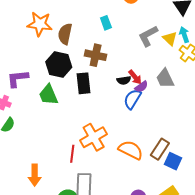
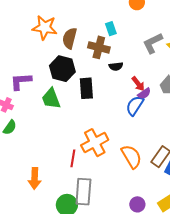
brown cross: (96, 55) -> (99, 47), moved
black semicircle: (124, 80) -> (116, 66), moved
orange semicircle: (131, 150) -> (131, 157), turned 30

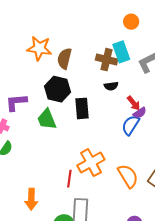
cyan rectangle: (111, 29) -> (121, 52), moved, size x1.5
brown cross: (99, 47) -> (107, 60), moved

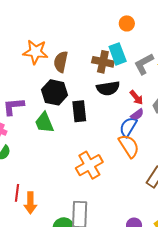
black semicircle: (111, 86) -> (108, 88), size x1.6
red arrow: (134, 103) -> (136, 97), moved
orange semicircle: (128, 176) -> (129, 146), moved
red line: (69, 179) -> (17, 193), moved

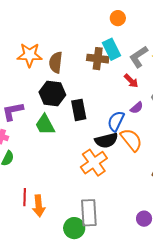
black semicircle: (108, 88) -> (106, 140), moved
red arrow: (136, 97) -> (131, 81), moved
blue semicircle: (128, 127) -> (116, 121), moved

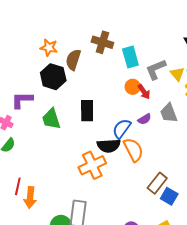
orange circle: (118, 18) -> (133, 87), moved
orange star: (30, 55) -> (49, 48), size x0.7
brown cross: (98, 59) -> (102, 42), moved
black hexagon: (52, 93) -> (53, 77), moved

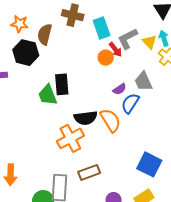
red arrow: (144, 92) -> (115, 49), moved
green trapezoid: (51, 119) -> (48, 95), moved
blue semicircle: (122, 129) -> (130, 103), moved
brown rectangle: (157, 183) -> (89, 172), moved, turned 35
blue square: (169, 196) -> (149, 164), size x1.4

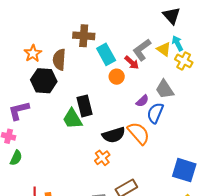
orange star: (20, 24) -> (33, 53), turned -30
cyan rectangle: (102, 28) -> (106, 54), moved
orange circle: (106, 58) -> (117, 77), moved
orange cross: (70, 138) -> (102, 158), size x0.6

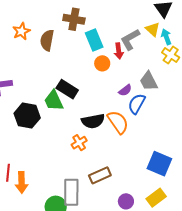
yellow triangle: (164, 49) -> (153, 29), moved
red arrow: (132, 63) -> (119, 51), turned 35
black hexagon: (44, 81) -> (27, 116), moved
black rectangle: (85, 106) -> (67, 89), turned -50

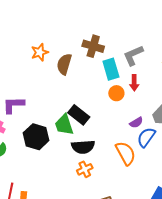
gray L-shape: (130, 39) -> (133, 55), moved
black semicircle: (93, 121) -> (83, 147), moved

